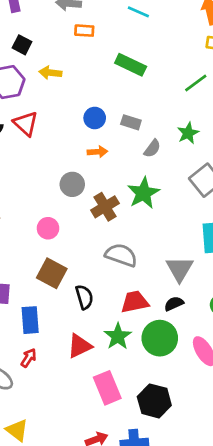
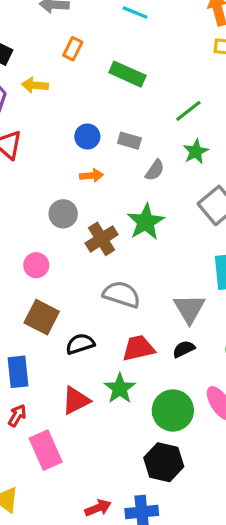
orange rectangle: (84, 31) -> (73, 49), moved, turned -66
green line: (196, 83) -> (188, 111), moved
black semicircle: (84, 297) -> (80, 344), turned -90
green circle: (160, 338) -> (173, 410), moved
pink rectangle: (107, 388) -> (46, 450), moved

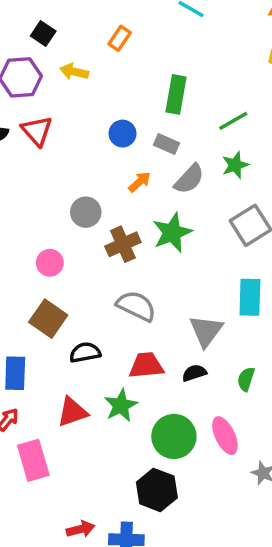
green rectangle: (127, 74) -> (176, 94), moved, turned 68
gray semicircle: (155, 170) -> (189, 179), size x1.4
orange arrow: (91, 175) -> (140, 182), moved, turned -45

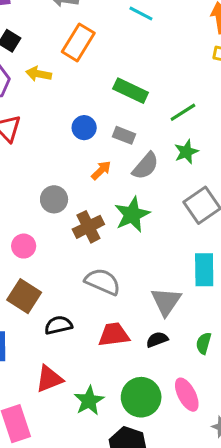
orange rectangle: (120, 38) -> (78, 42), size x1.6
green rectangle: (176, 94) -> (131, 91), turned -72
green star: (121, 405) -> (89, 401), moved

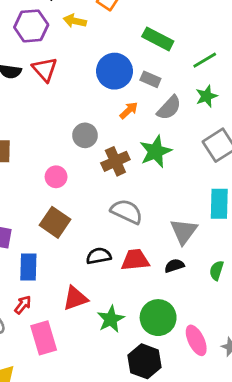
blue circle: (84, 128) -> (114, 71), size x1.6
black semicircle: (58, 325) -> (99, 256), moved
pink ellipse: (187, 395) -> (196, 340), moved

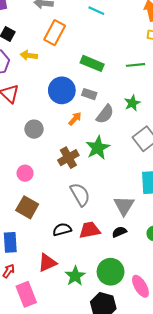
green line: (205, 60) -> (136, 65), moved, turned 30
gray circle: (85, 135) -> (34, 129), moved
gray semicircle: (127, 212) -> (80, 194), turned 40

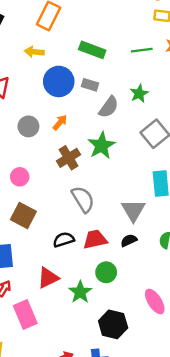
yellow arrow: (29, 55) -> (34, 52), moved
orange arrow: (75, 119) -> (60, 123), moved
green circle: (111, 272) -> (106, 272), moved, size x0.7

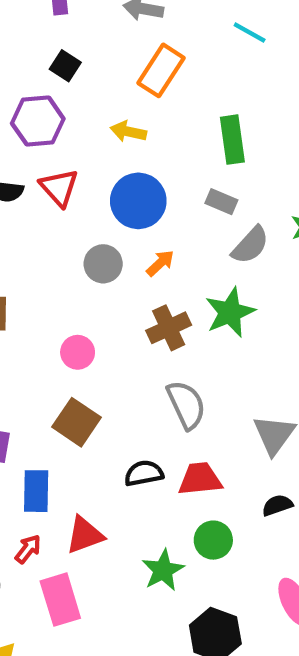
green rectangle: (92, 50) -> (232, 140), turned 55
blue circle: (59, 81) -> (138, 201), moved
black semicircle: (129, 240) -> (277, 505), moved
red triangle: (48, 278) -> (85, 535), moved

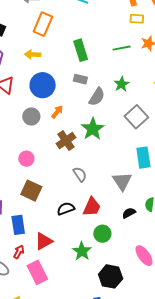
gray semicircle: (186, 405) -> (80, 174), size x0.7
red trapezoid: (200, 479) -> (92, 207), turned 130

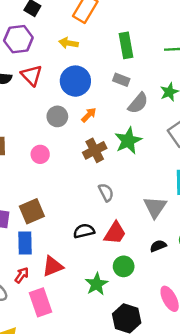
pink circle: (26, 159) -> (40, 154), moved
brown square: (31, 191) -> (32, 211), moved, turned 35

